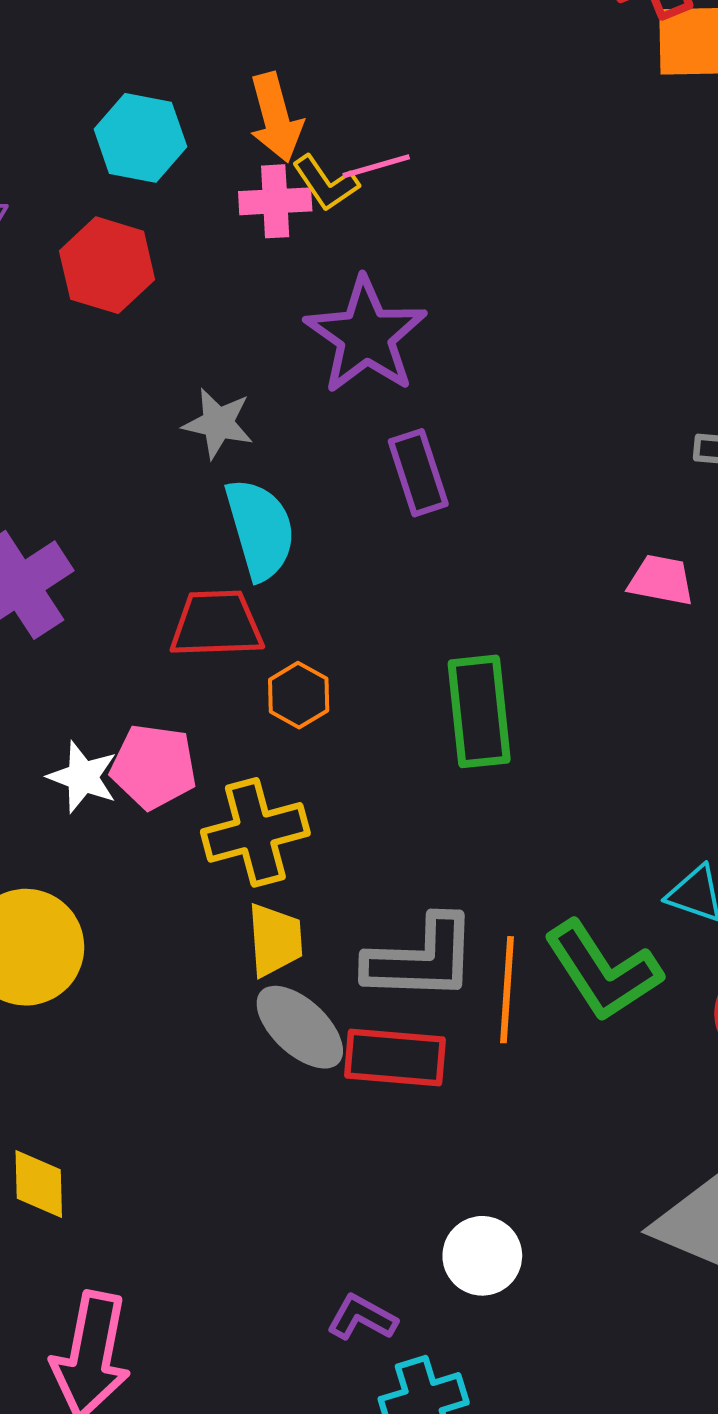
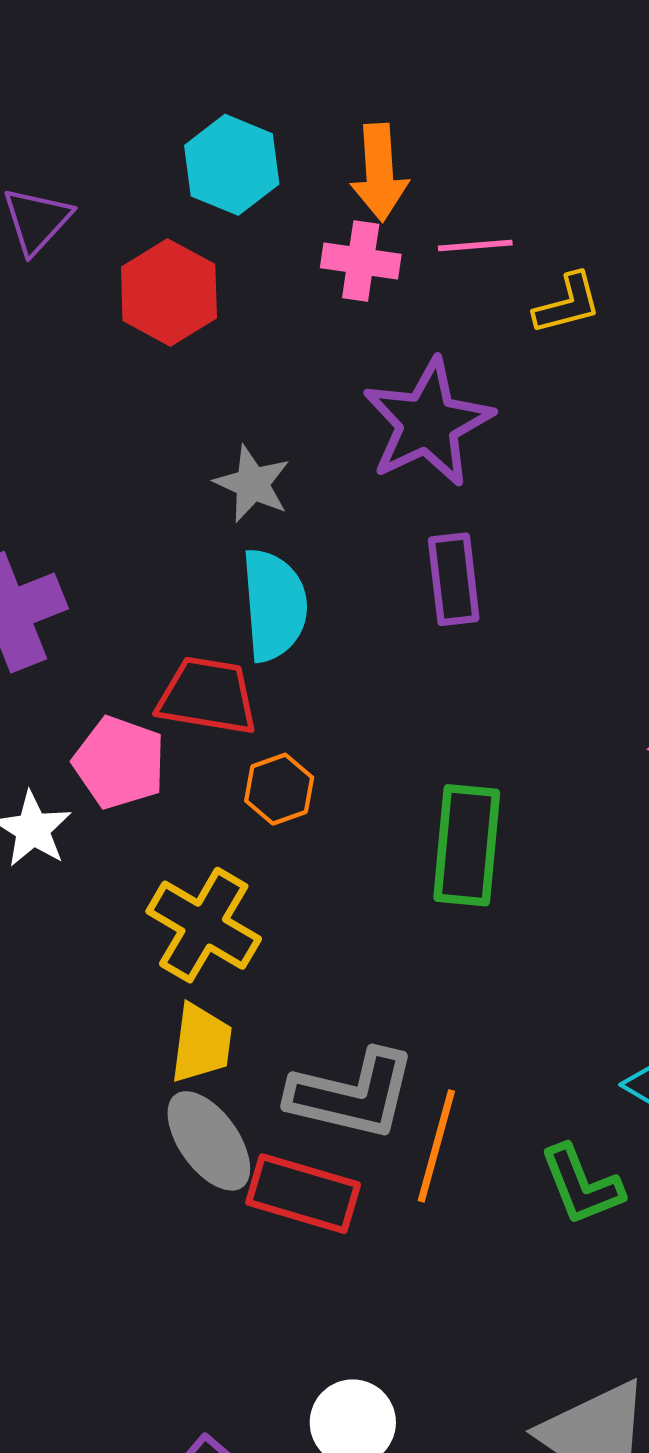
yellow L-shape: (326, 183) -> (567, 304), moved, turned -82
pink pentagon: (154, 767) -> (119, 763), moved
yellow cross: (255, 832) -> (204, 925), turned 34
green L-shape: (603, 971) -> (581, 1185), moved, size x0.7

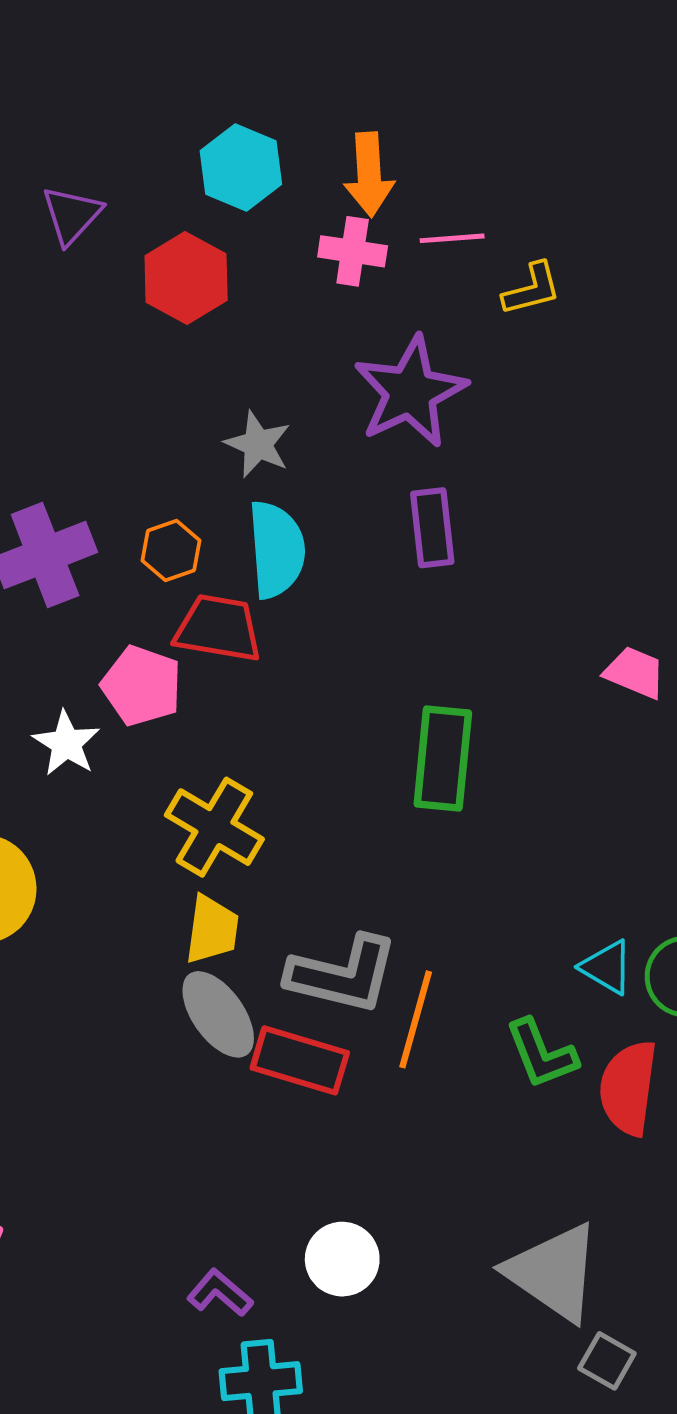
orange hexagon: (279, 789) -> (171, 551), moved

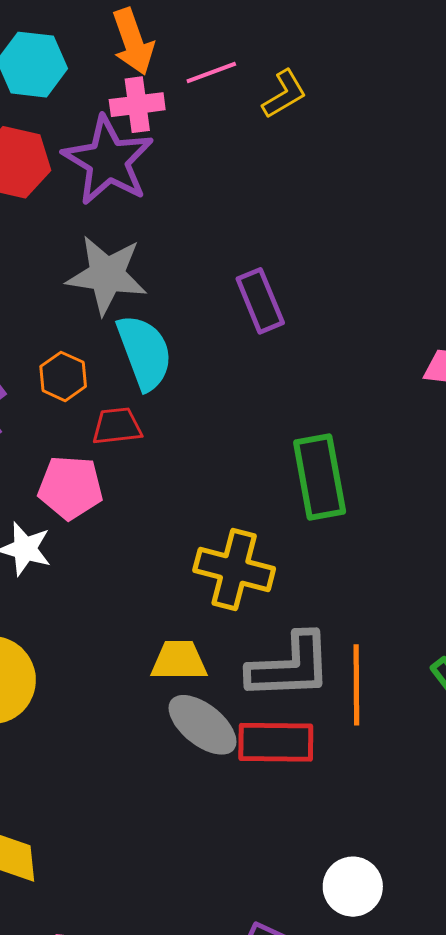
purple star: (410, 392) -> (108, 161), moved
gray star: (258, 444) -> (107, 275), size x1.5
red trapezoid: (218, 628) -> (117, 426), size x0.7
yellow cross: (214, 827) -> (234, 570), moved
yellow trapezoid: (212, 930) -> (179, 661), turned -82

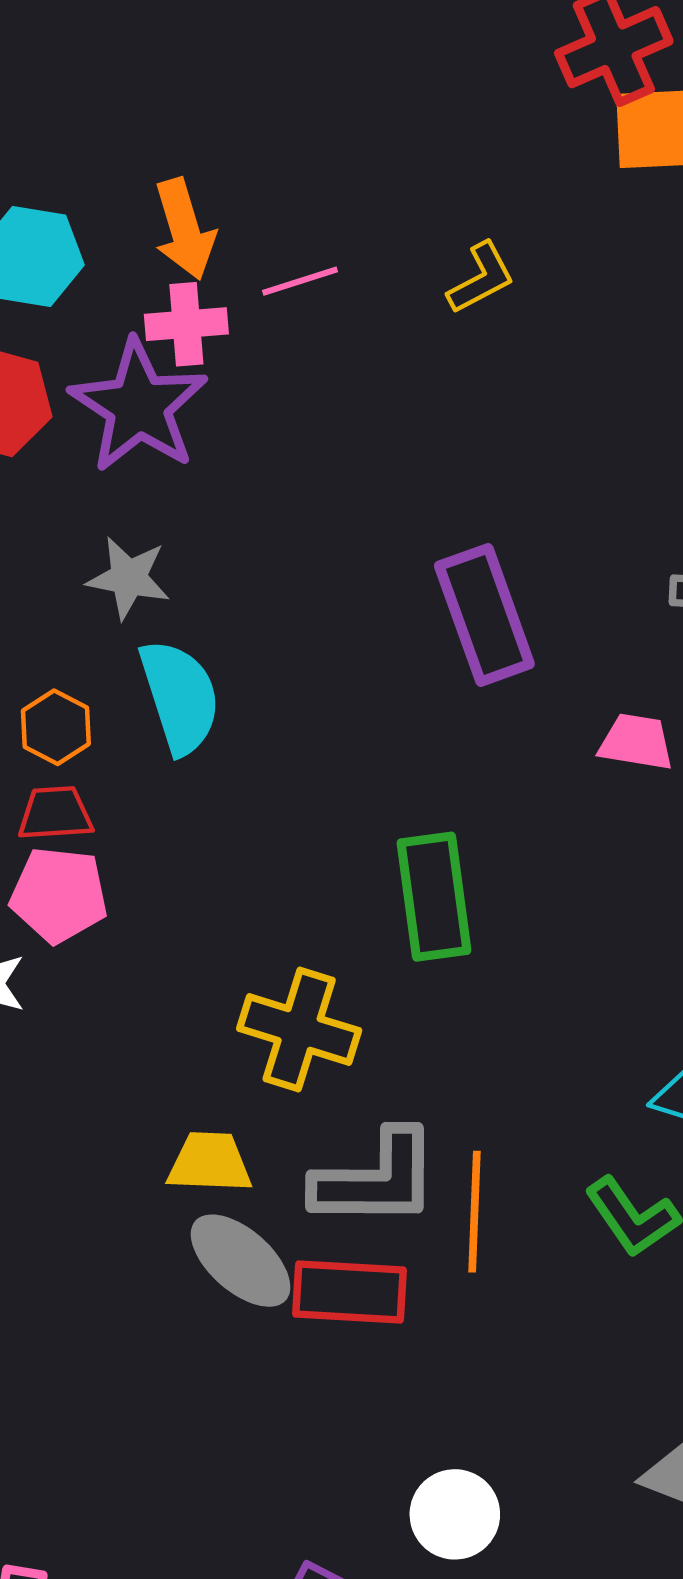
yellow L-shape: (284, 94) -> (481, 278), moved
gray star: (107, 275) -> (129, 578), size x0.7
purple rectangle: (260, 301) -> (484, 615), moved, size x1.4
red trapezoid: (117, 426) -> (55, 813), moved

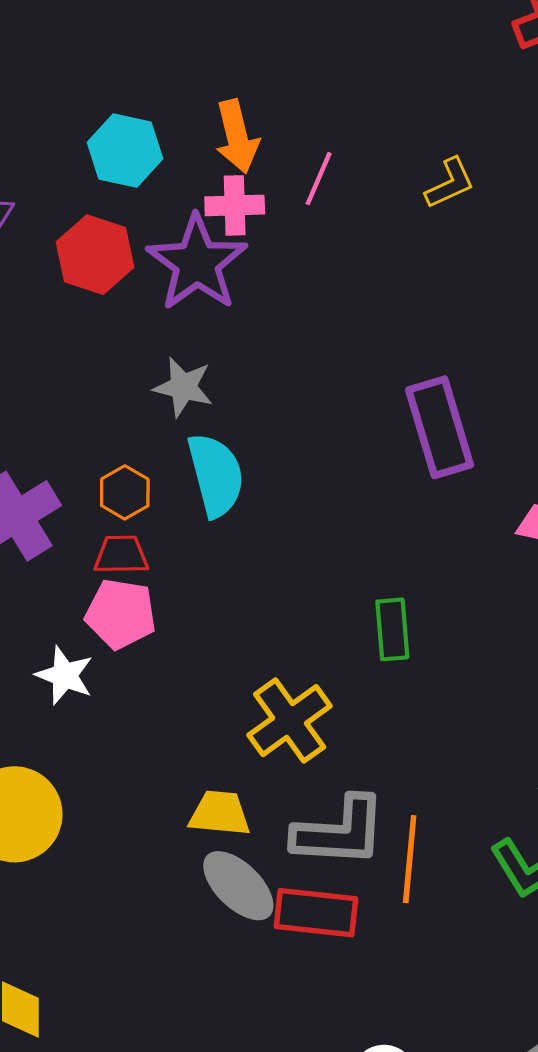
pink line: (300, 281) -> (319, 179), turned -52
green rectangle: (434, 897) -> (392, 629), size x0.7
yellow cross: (299, 1030) -> (290, 721), turned 34

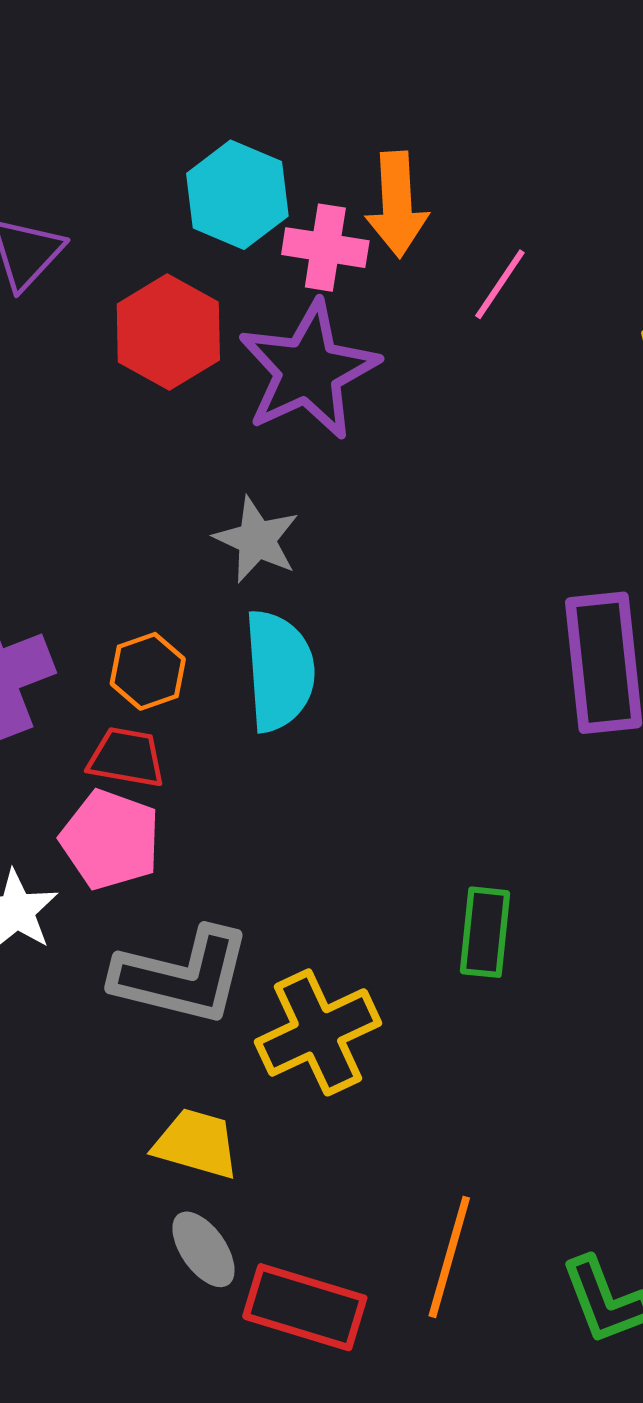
pink cross: (235, 205) -> (325, 248), moved
gray L-shape: (340, 832) -> (182, 976), moved
gray ellipse: (238, 886) -> (203, 1249), size x0.7

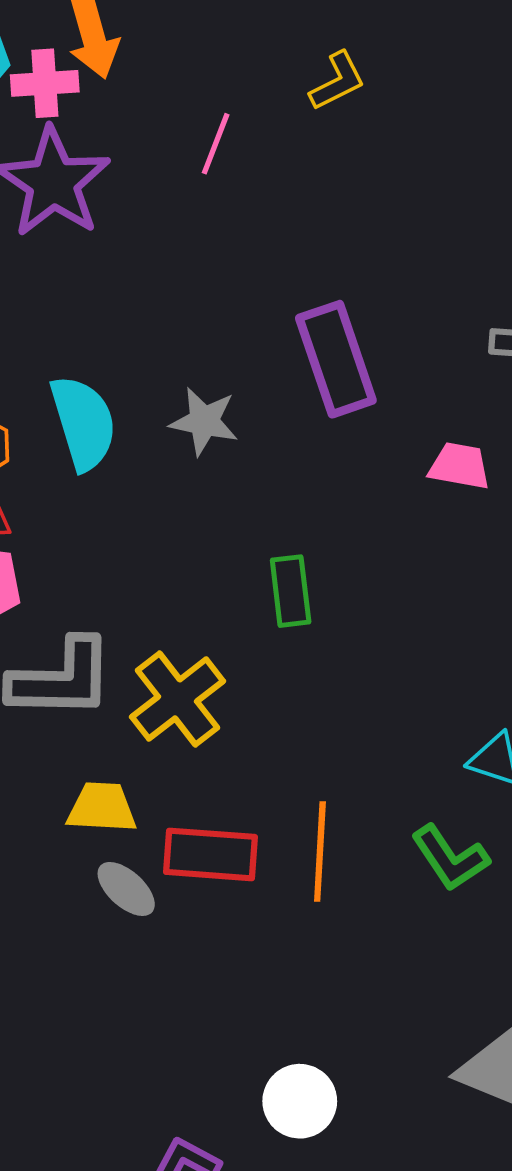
pink line: (500, 284) -> (216, 144), moved
gray star: (257, 540) -> (204, 421), moved
red rectangle: (305, 1307) -> (210, 854), moved

